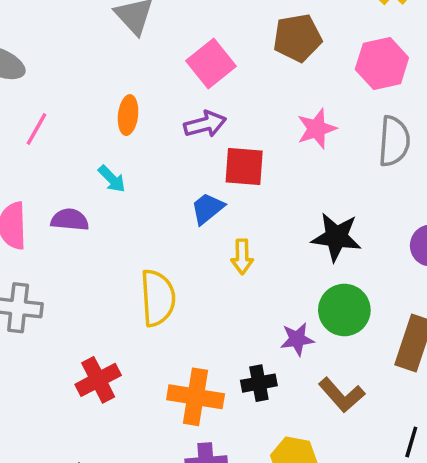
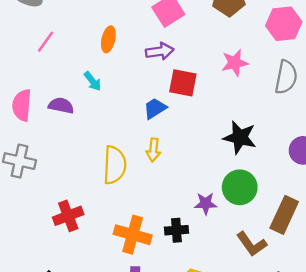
yellow arrow: (242, 257) -> (153, 150), moved
brown L-shape: (342, 395) -> (252, 244), moved

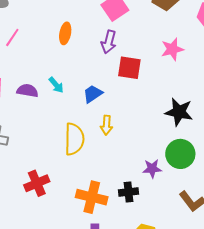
purple arrow: (160, 51) -> (109, 42), turned 115
cyan arrow: (93, 81) -> (56, 85), moved
blue trapezoid: (155, 108) -> (93, 94), moved

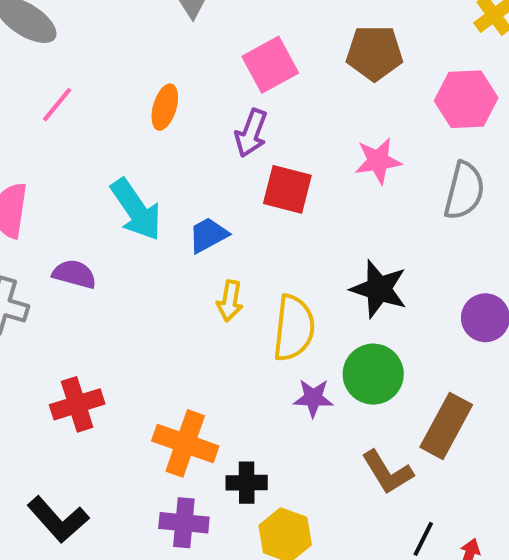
cyan arrow: (56, 85) -> (136, 210), size x1.8
purple semicircle: (27, 91) -> (74, 274), moved
yellow semicircle: (74, 139) -> (294, 328), moved
black cross: (128, 192) -> (247, 483), moved

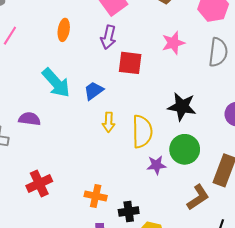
orange cross: (185, 443) -> (96, 196), size x0.7
brown L-shape: (387, 472) -> (198, 197), turned -84

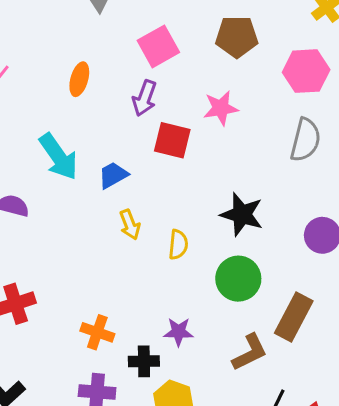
pink star: (173, 43) -> (221, 108), moved
yellow arrow: (109, 122) -> (130, 225), turned -30
yellow semicircle: (142, 132) -> (178, 245), size x0.6
purple star: (156, 165) -> (178, 332), moved

